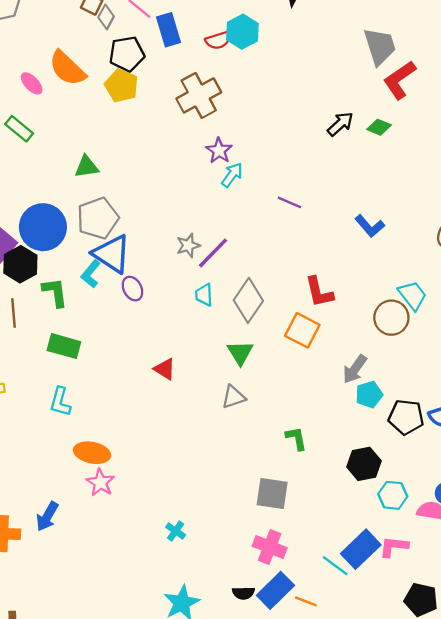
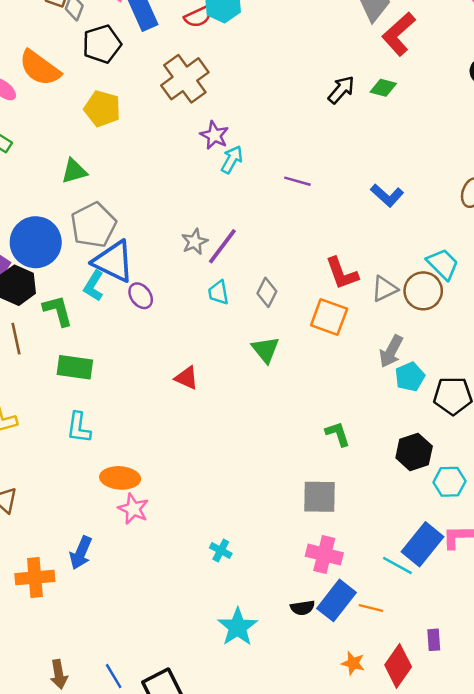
yellow pentagon: (122, 86) -> (102, 109), moved
gray diamond: (248, 300) -> (267, 292), size x0.6
gray triangle: (233, 397) -> (384, 289), moved

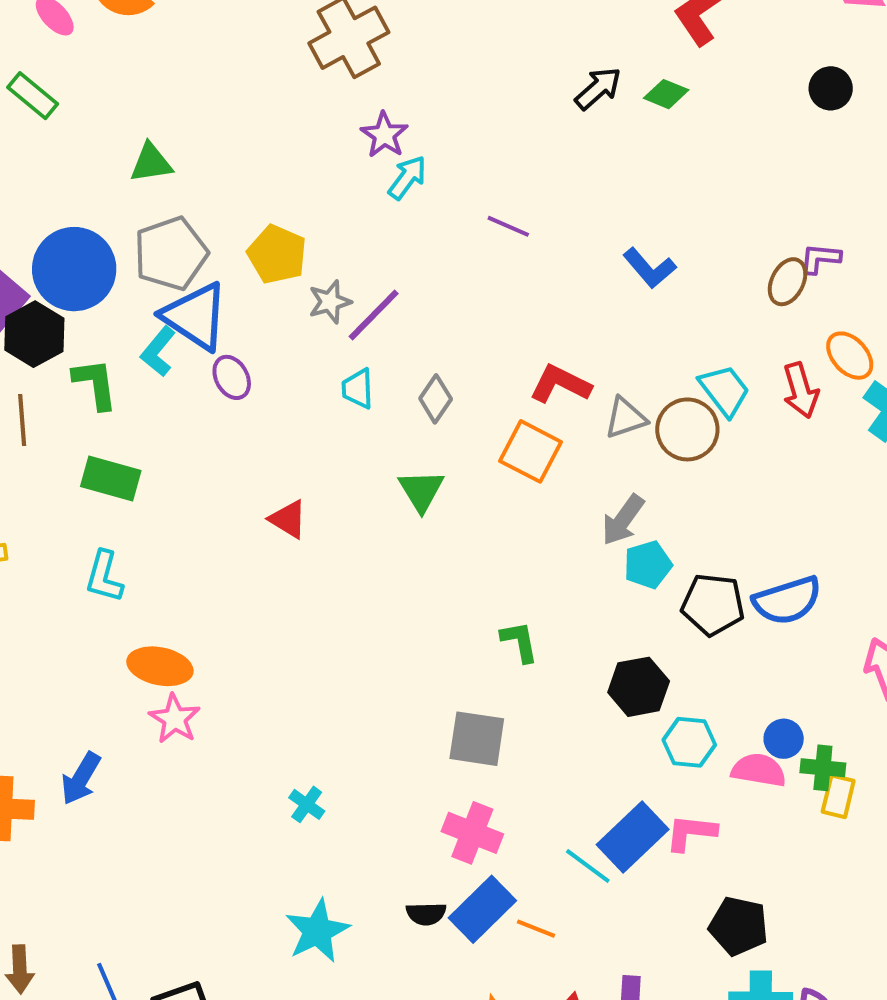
yellow pentagon: (102, 109) -> (277, 254), moved
red L-shape: (342, 273) -> (560, 384), turned 129

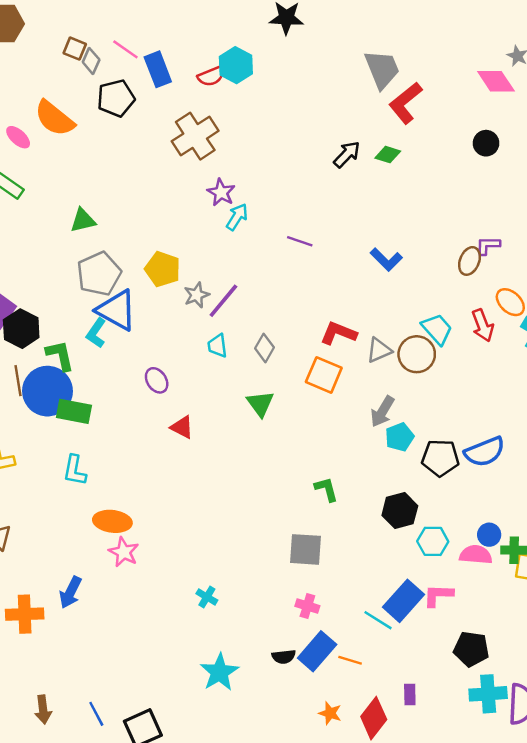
blue circle: (74, 269) -> (47, 391), moved
purple ellipse: (232, 377) -> (157, 380), moved
pink cross: (472, 833) -> (307, 606), size x0.7

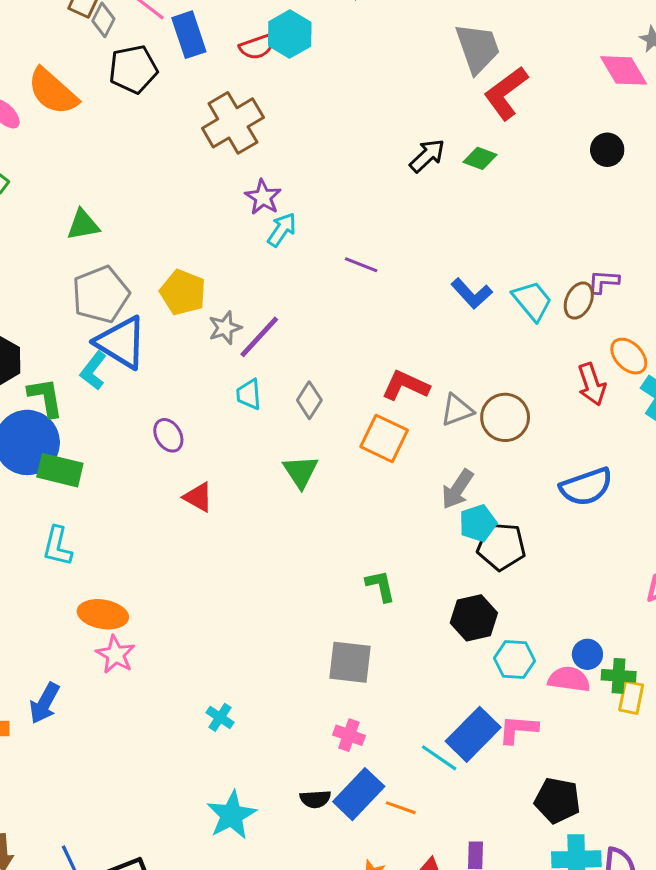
cyan trapezoid: (437, 329) -> (532, 301), moved
blue semicircle: (485, 452) -> (586, 487), moved
black pentagon: (440, 458) -> (501, 546), moved

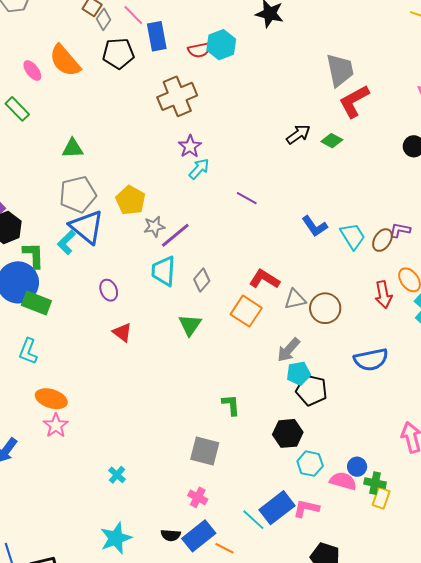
cyan trapezoid: (249, 394) -> (164, 271), size x1.5

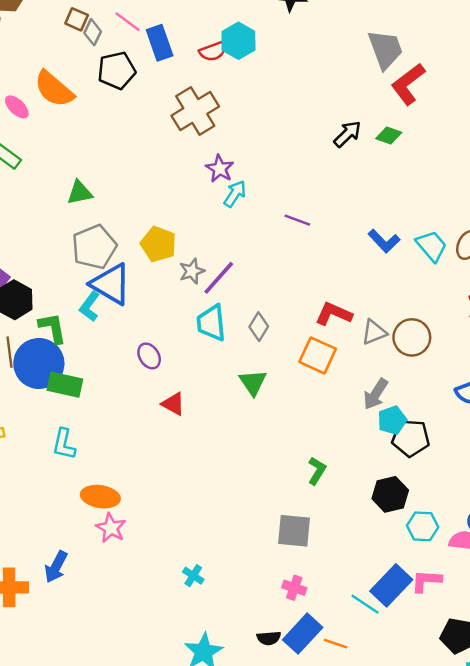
green L-shape: (231, 405) -> (317, 471), turned 45

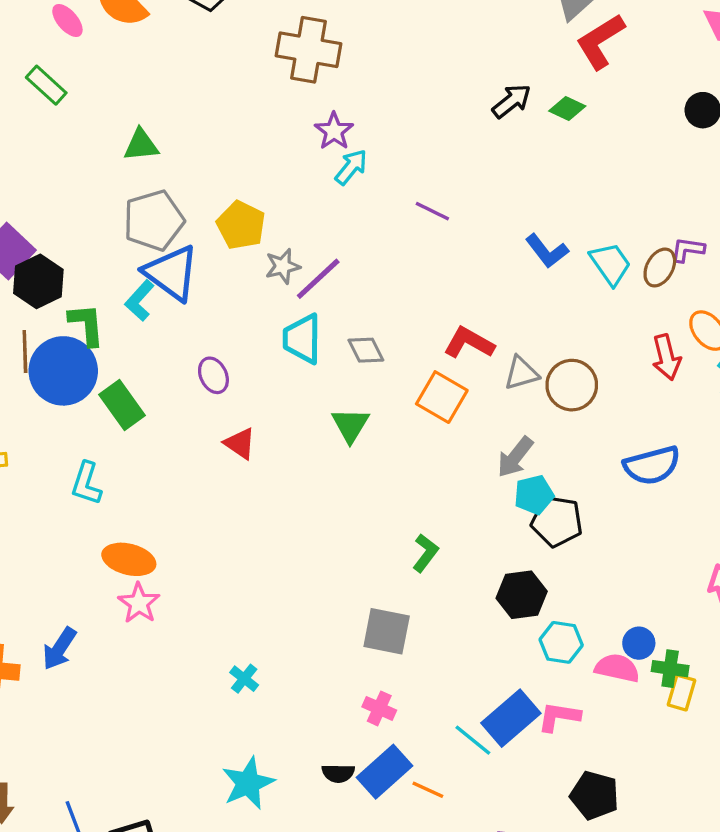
brown cross: (195, 111) -> (309, 50), turned 36
gray diamond: (259, 327) -> (366, 350), turned -64
green rectangle: (65, 385) -> (122, 405), moved, turned 36

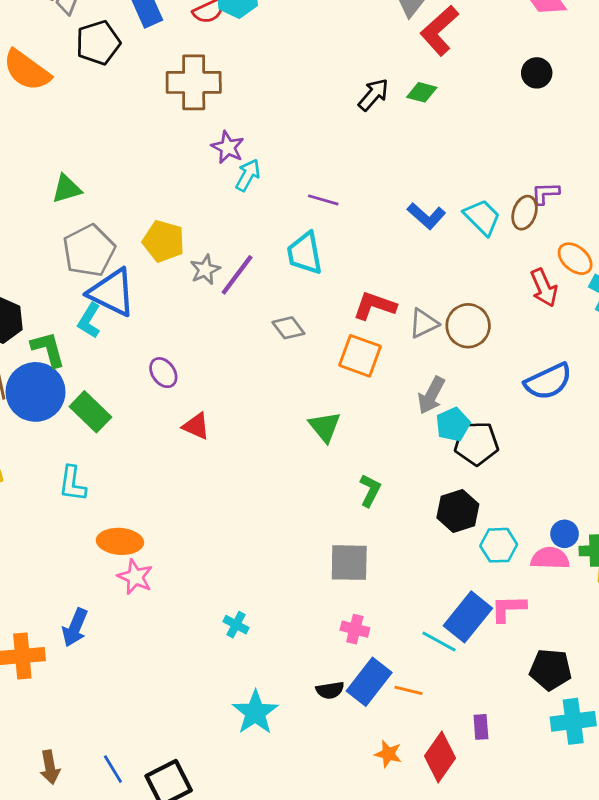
cyan trapezoid: (302, 339) -> (305, 253), moved
green triangle: (350, 425) -> (325, 427), moved

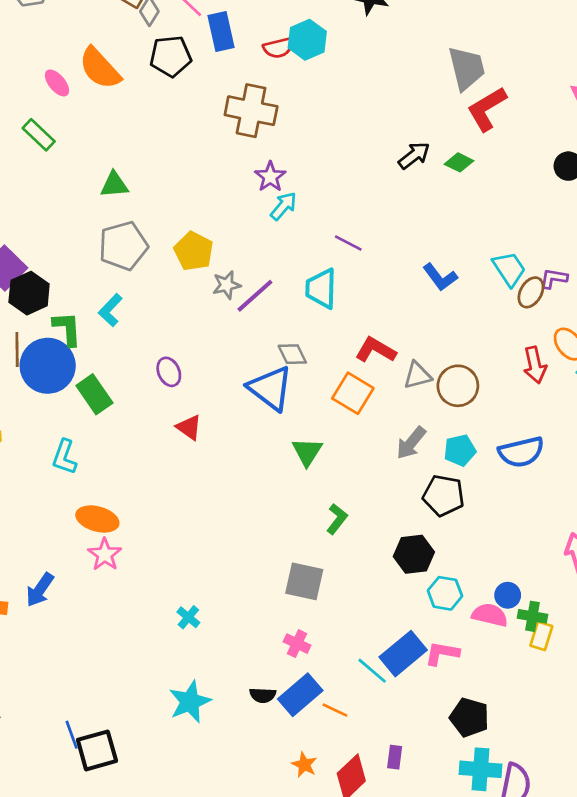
cyan trapezoid: (482, 217) -> (509, 269), moved
blue triangle: (112, 292) -> (270, 388), moved
cyan pentagon: (453, 424) -> (460, 450), moved
blue line: (113, 769) -> (72, 735), moved

